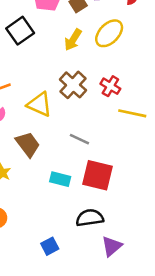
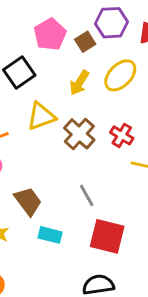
yellow triangle: (39, 104) -> (41, 116), moved, turned -44
gray line: (79, 139) -> (87, 195), turned 36
cyan rectangle: (60, 179) -> (50, 235), moved

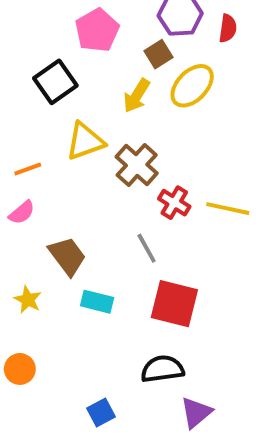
brown square: (85, 42) -> (158, 54), moved
red cross: (122, 135) -> (174, 203), moved

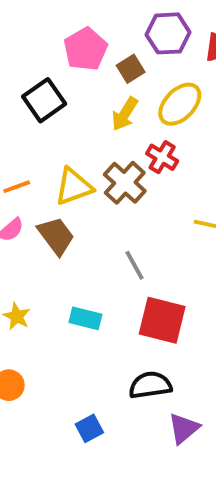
brown square: (158, 54) -> (131, 69), moved
yellow triangle: (85, 141) -> (74, 187), moved
red cross: (174, 203) -> (162, 157), moved
brown trapezoid: (67, 256) -> (56, 236), moved

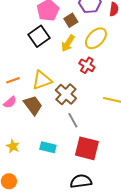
black square: (44, 100) -> (39, 36), moved
brown cross: (125, 183) -> (66, 94), moved

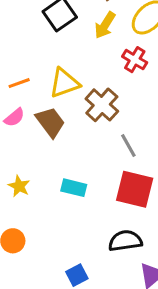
gray line: (73, 120) -> (128, 146), moved

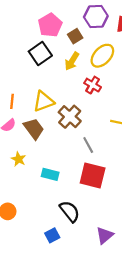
orange line: (19, 83) -> (12, 101), turned -64
yellow star: (19, 186) -> (19, 159), moved
black semicircle: (125, 241) -> (70, 211), moved, turned 60

